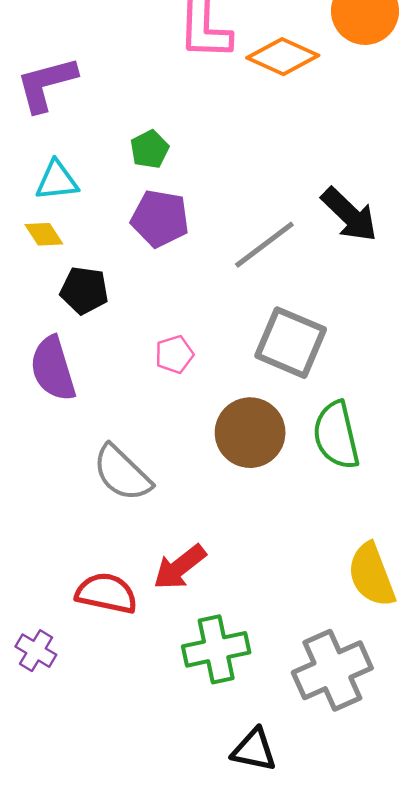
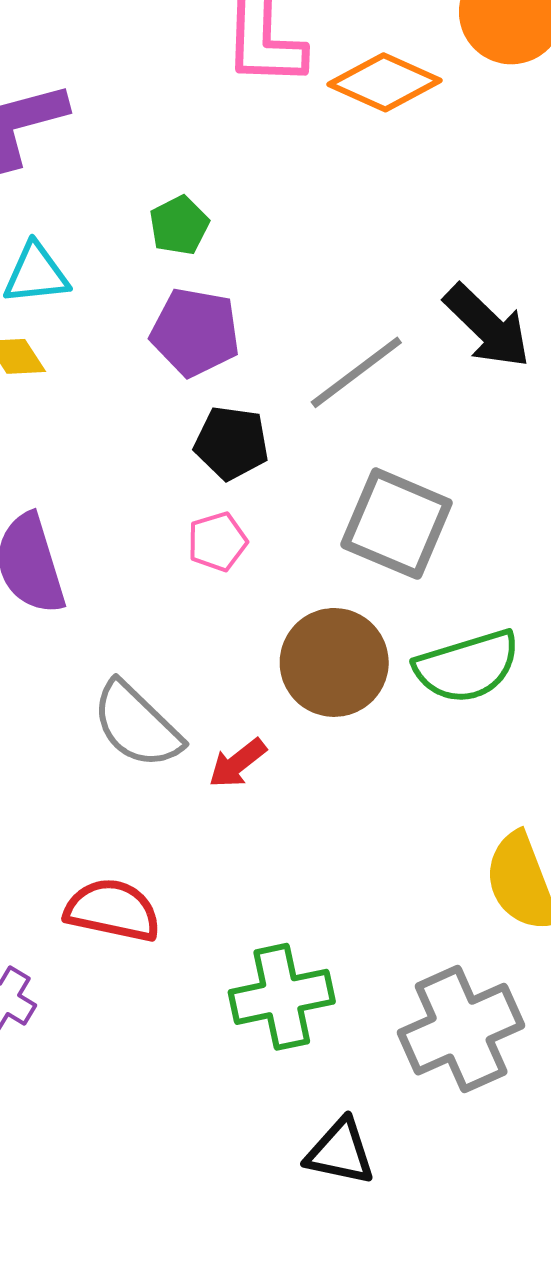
black pentagon: (84, 290) -> (231, 443), moved
green semicircle: (336, 435) -> (467, 667), turned -94
red arrow: (180, 567) -> (237, 763), moved, size x0.7

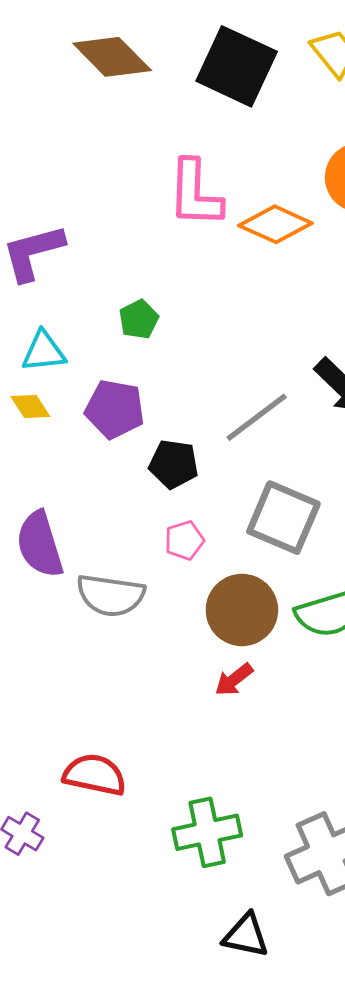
purple pentagon: (195, 332) -> (115, 409), moved
pink pentagon: (217, 542) -> (184, 540), moved
gray semicircle: (137, 725) -> (111, 595), moved, turned -36
red arrow: (237, 763) -> (234, 680), moved

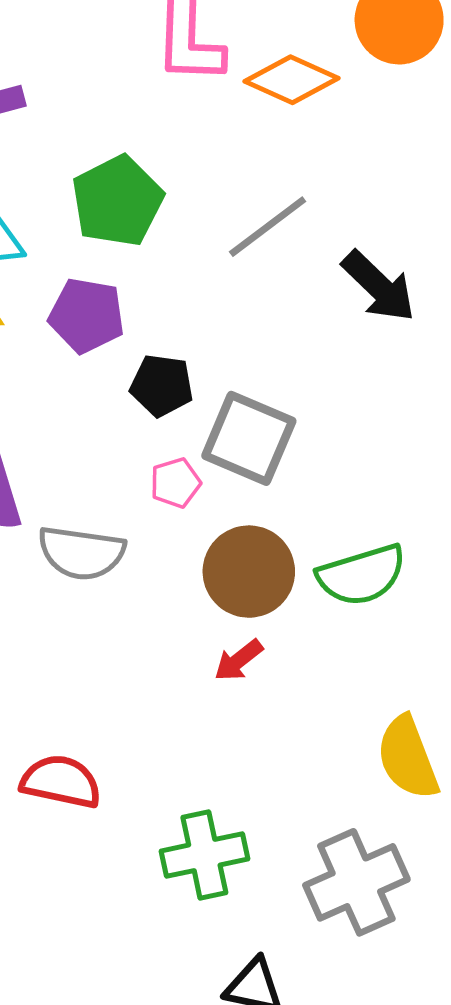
green pentagon: (139, 319) -> (117, 201), size x1.8
gray line: (257, 417) -> (268, 227), moved
gray square: (283, 518) -> (249, 438), moved

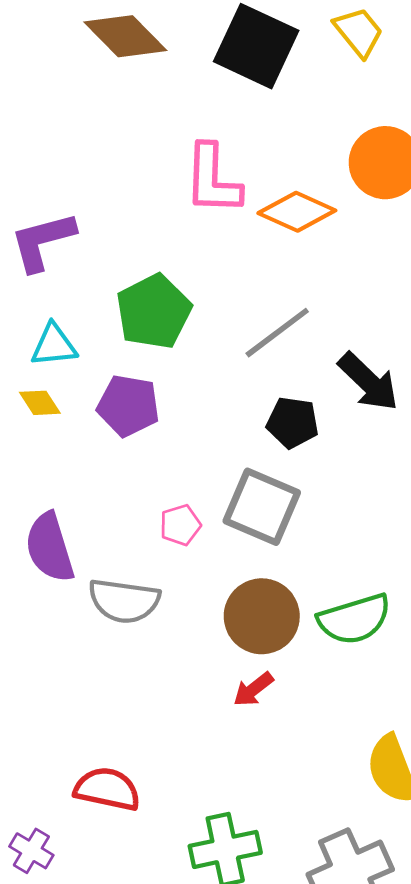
black pentagon: (162, 385) -> (293, 422), moved
pink pentagon: (175, 483) -> (180, 525), moved

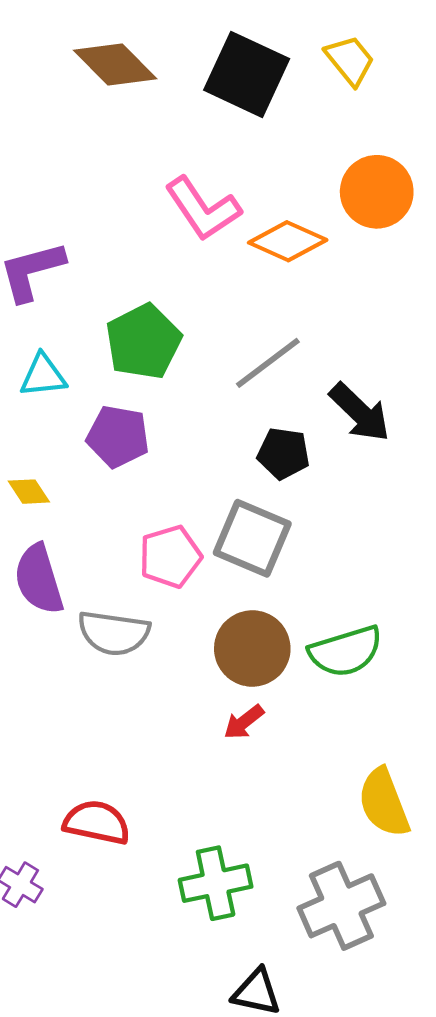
pink L-shape: (213, 179) -> (203, 209), turned -36
yellow diamond: (40, 403) -> (29, 492), moved
pink pentagon: (180, 525) -> (170, 557), size x1.5

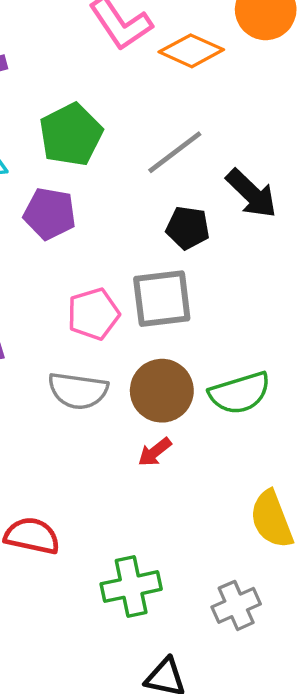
gray square: (252, 538) -> (162, 299), turned -30
gray semicircle: (114, 633) -> (78, 391), moved
gray cross: (341, 906) -> (236, 605), size x0.7

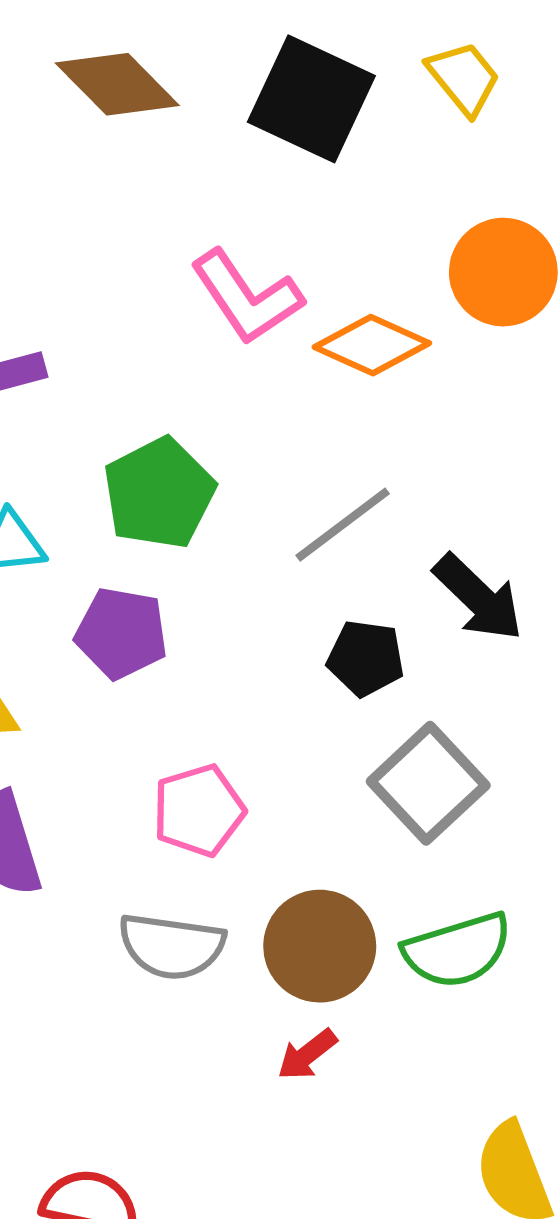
gray square: (162, 299) -> (428, 783), moved, turned -36

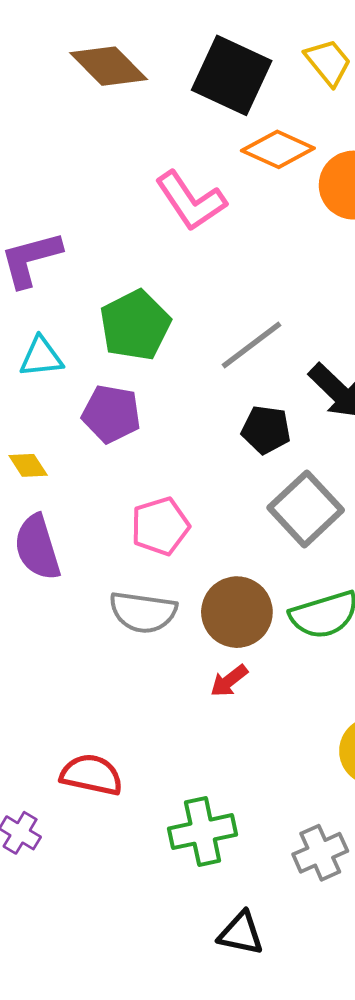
orange diamond: (372, 345) -> (278, 149), moved

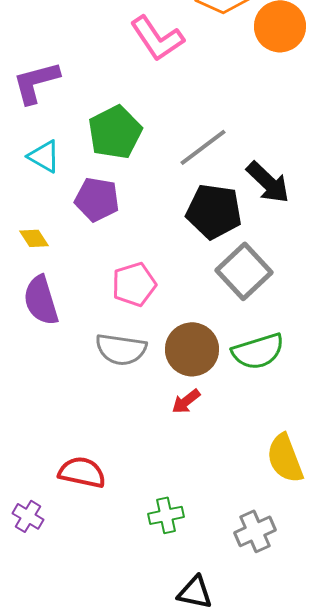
cyan triangle: (41, 357) -> (44, 156), turned 36
black pentagon: (266, 430) -> (214, 211), size x1.5
green cross: (203, 832) -> (166, 515), size x0.7

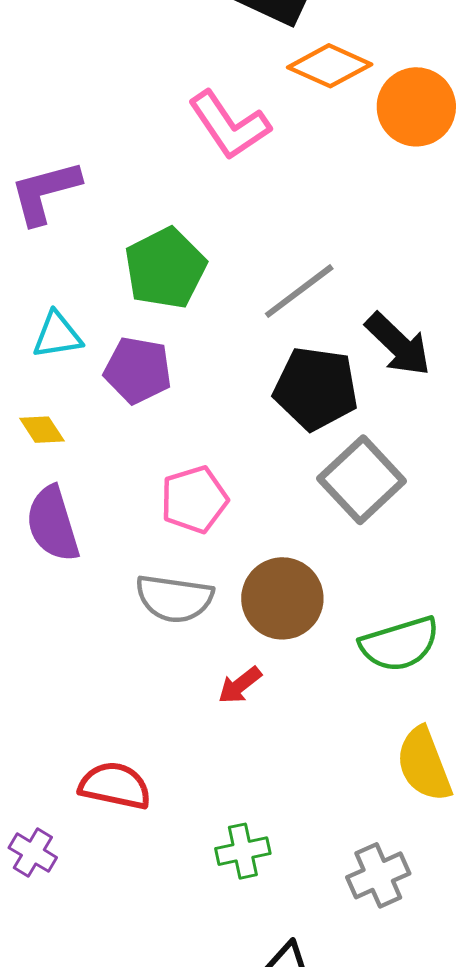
cyan triangle: (44, 156) -> (57, 335), moved, turned -39
green semicircle: (258, 351) -> (400, 644), moved
red arrow: (186, 401) -> (240, 685), moved

